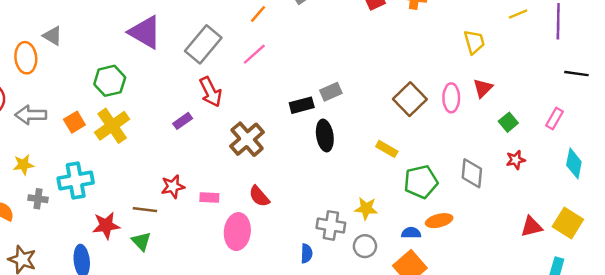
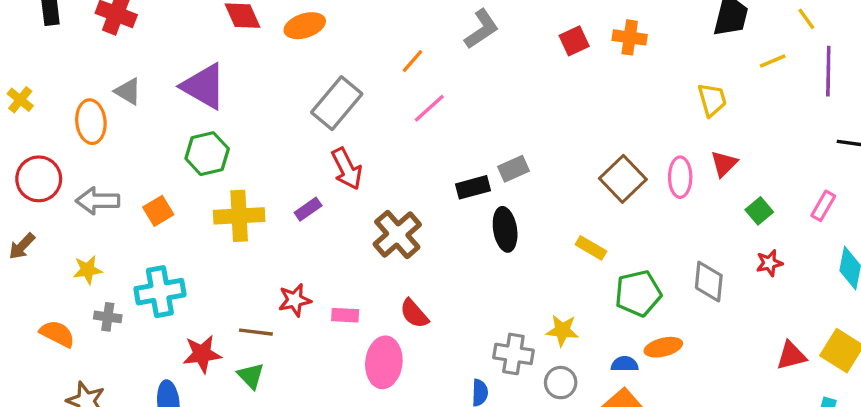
purple triangle: (145, 32) -> (204, 86), moved
pink line: (254, 54) -> (429, 108), moved
yellow cross: (112, 126) -> (239, 216), moved, turned 32

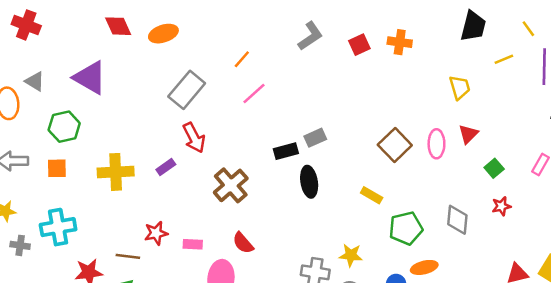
gray L-shape: (481, 29) -> (310, 36), moved
green hexagon: (207, 154) -> (64, 127), moved
orange square: (158, 211) -> (57, 168), turned 30

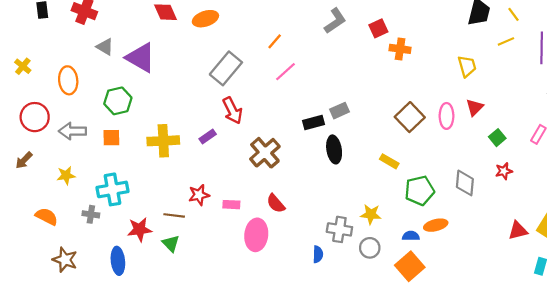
yellow line: (528, 29) -> (514, 14), moved
orange cross: (400, 42) -> (400, 49), moved
gray triangle: (35, 81) -> (105, 47), moved
gray cross: (20, 245) -> (91, 214), moved

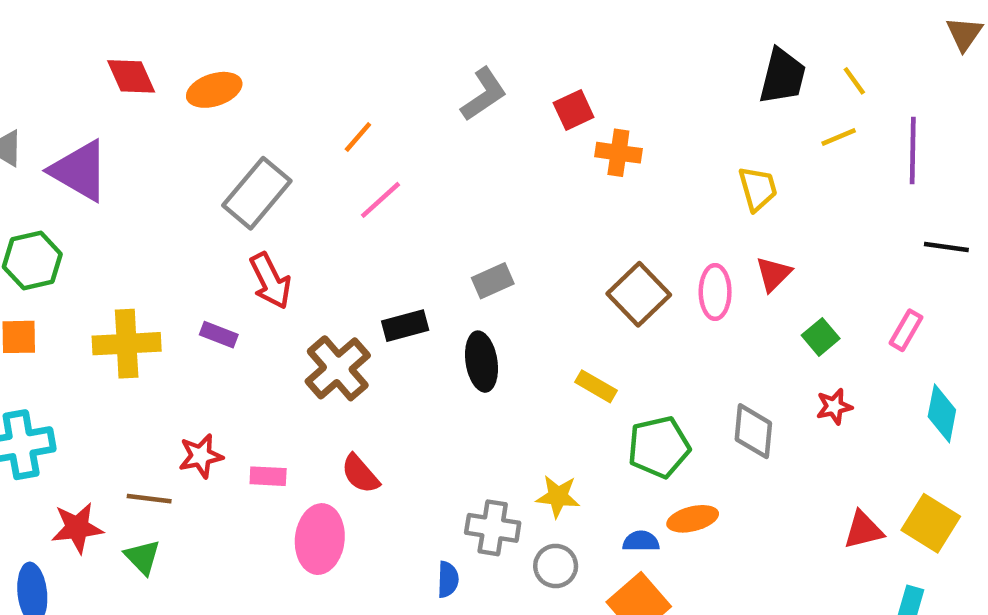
black rectangle: (314, 122) -> (405, 326), moved
purple rectangle: (208, 136) -> (219, 335), turned 56

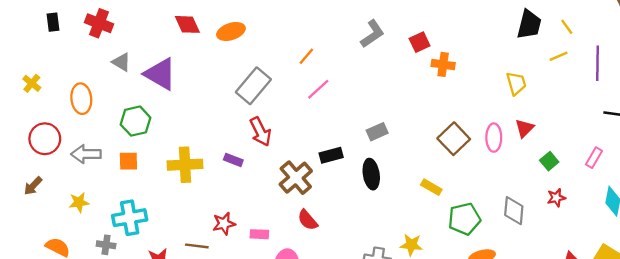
red semicircle: (360, 474) -> (308, 220), moved

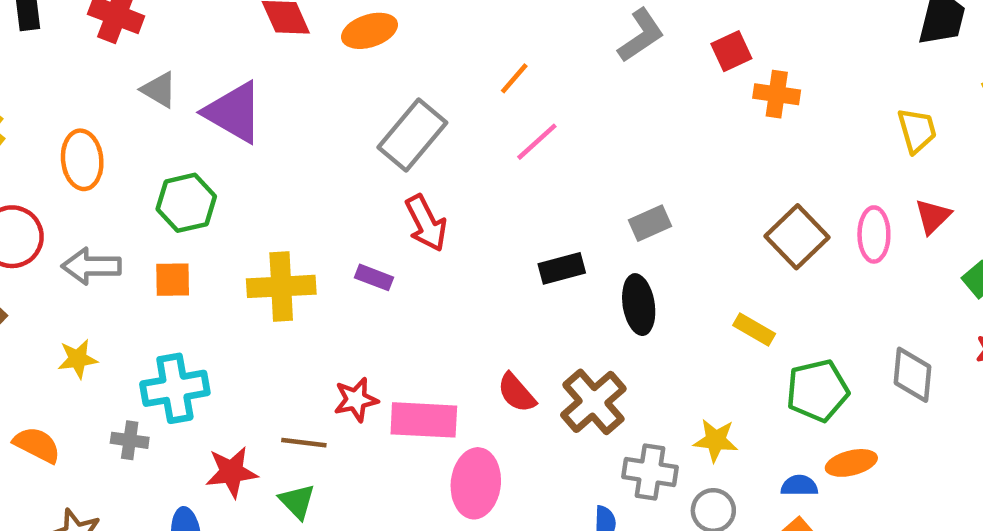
brown cross: (296, 178) -> (593, 402), moved
pink rectangle: (259, 234) -> (424, 420), size x1.8

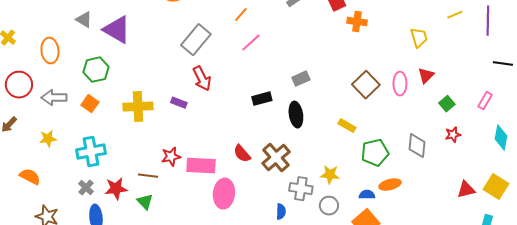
orange square: (173, 280) -> (90, 104), turned 36
gray cross: (130, 440) -> (86, 188), moved, turned 35

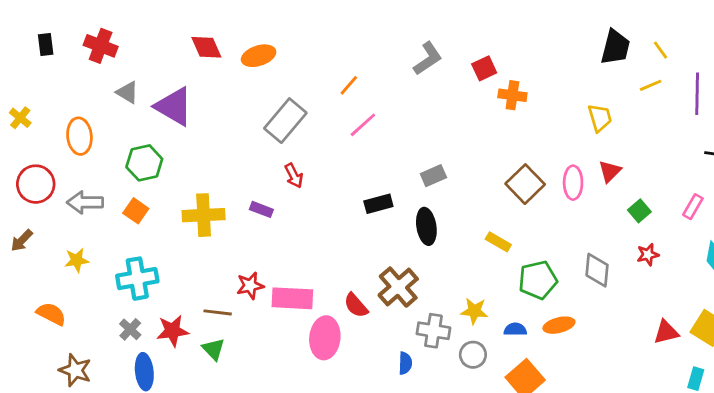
red arrow: (202, 79) -> (294, 176), size x0.7
red semicircle: (242, 154) -> (356, 305), moved
blue semicircle: (367, 195) -> (515, 329), moved

